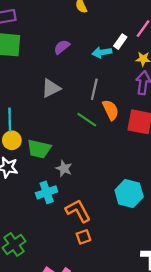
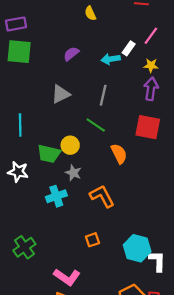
orange semicircle: (111, 110) -> (119, 154), moved
yellow circle: (12, 140) -> (70, 145), moved
cyan hexagon: (129, 193) -> (137, 248), moved
orange L-shape: (78, 211) -> (102, 196), moved

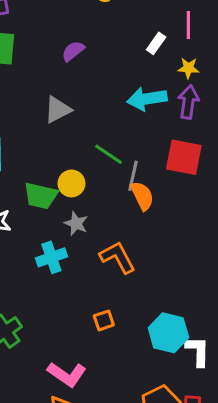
pink line: (151, 36) -> (188, 25), turned -36
cyan arrow: (111, 59) -> (147, 99), moved, size x1.4
gray line: (103, 95) -> (133, 176), moved

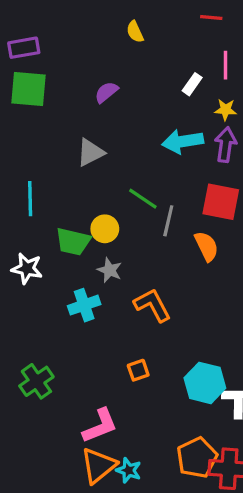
orange semicircle: (142, 196) -> (206, 246), moved
pink L-shape: (67, 374) -> (100, 426), turned -57

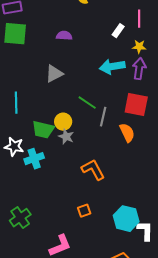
purple semicircle: (106, 92) -> (64, 36), turned 42
gray star: (110, 270) -> (66, 137), moved
cyan cross: (84, 305) -> (34, 159), moved

